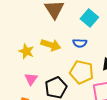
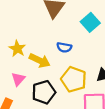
blue semicircle: (80, 43) -> (64, 47), moved
yellow arrow: (51, 45) -> (40, 60), moved

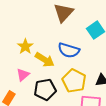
blue semicircle: (64, 47) -> (69, 50), size x1.5

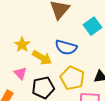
pink triangle: (23, 75) -> (20, 73), turned -32

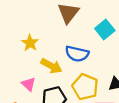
yellow star: (22, 45) -> (30, 43), moved

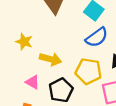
blue semicircle: (77, 54) -> (97, 37), moved, turned -35

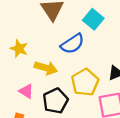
blue semicircle: (97, 37) -> (72, 44), moved
yellow pentagon: (88, 71) -> (85, 82), turned 30

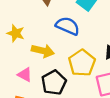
blue semicircle: (72, 44) -> (68, 26), turned -120

